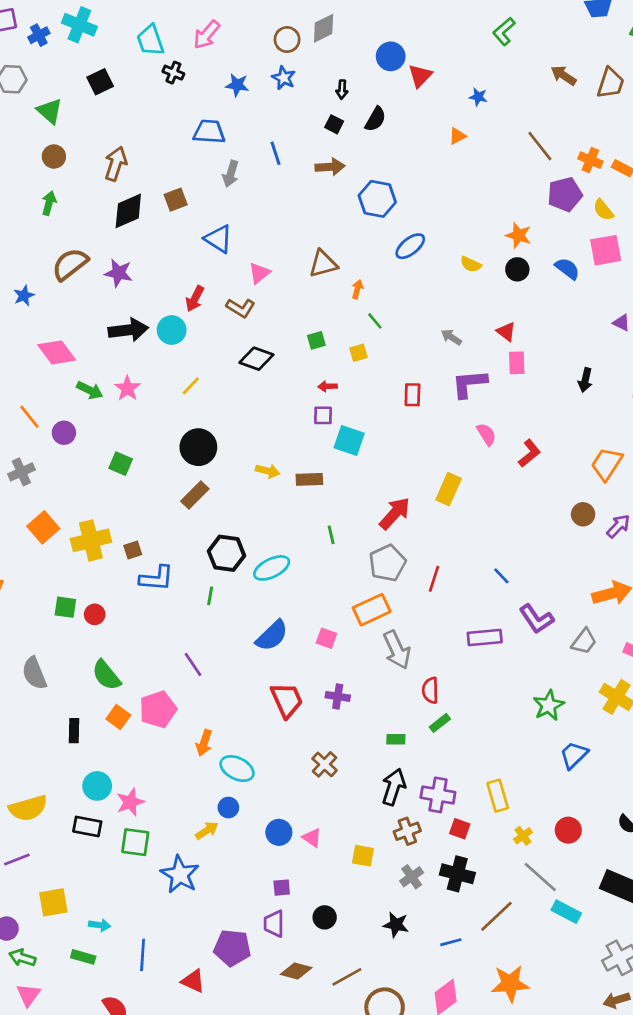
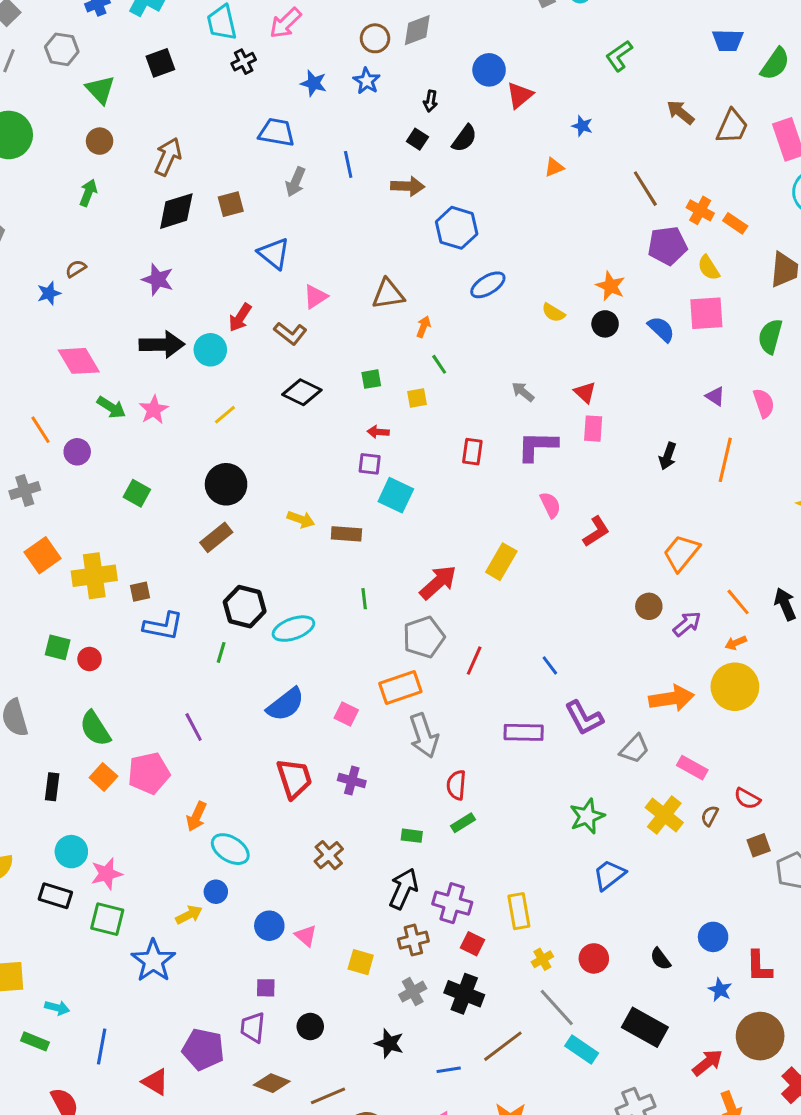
black cross: (173, 73) -> (244, 62), turned 35
brown semicircle: (70, 264) -> (76, 269), moved, size x0.5

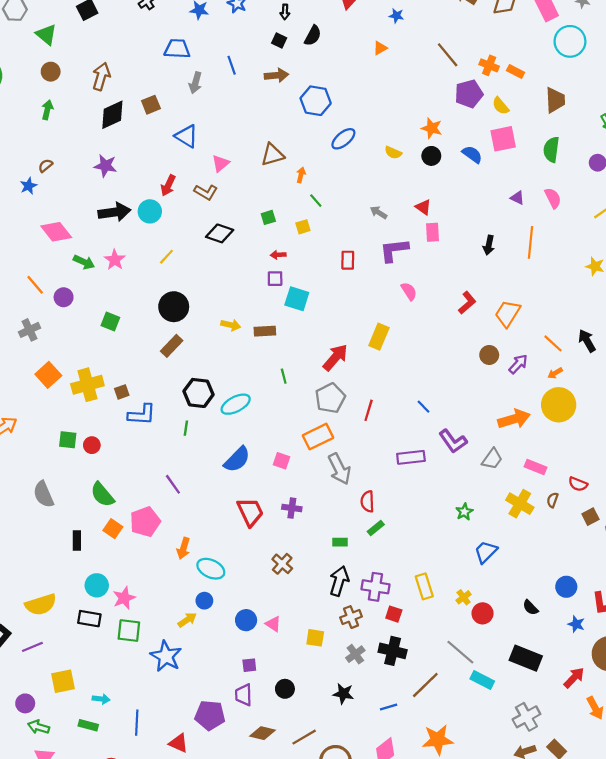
red L-shape: (596, 531) -> (467, 303), moved
green star: (587, 816) -> (464, 512), size x0.7
yellow cross: (542, 959) -> (464, 597), moved

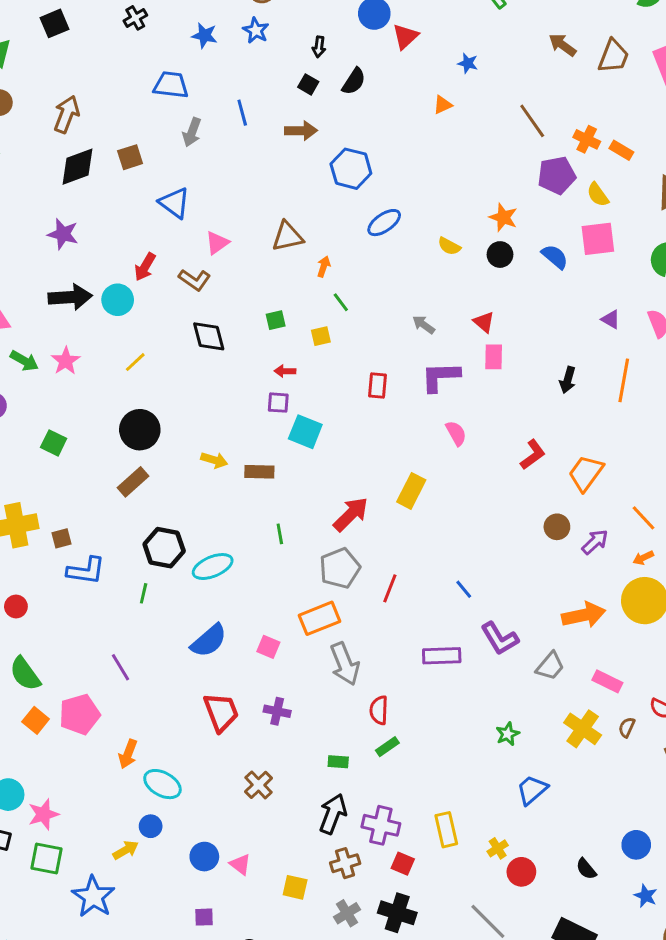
black diamond: (220, 233) -> (209, 336), turned 52

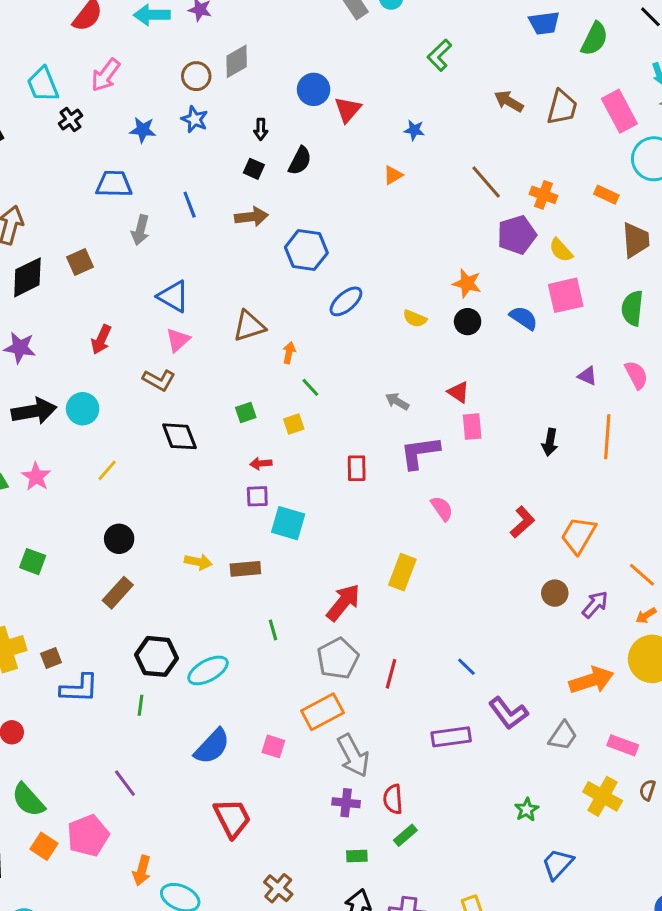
orange rectangle: (621, 150) -> (606, 195), moved
blue triangle: (175, 203) -> (173, 296), moved
red arrow: (145, 267) -> (101, 340), moved
black circle: (140, 430) -> (119, 539), size x0.7
purple cross: (277, 711) -> (346, 803), moved

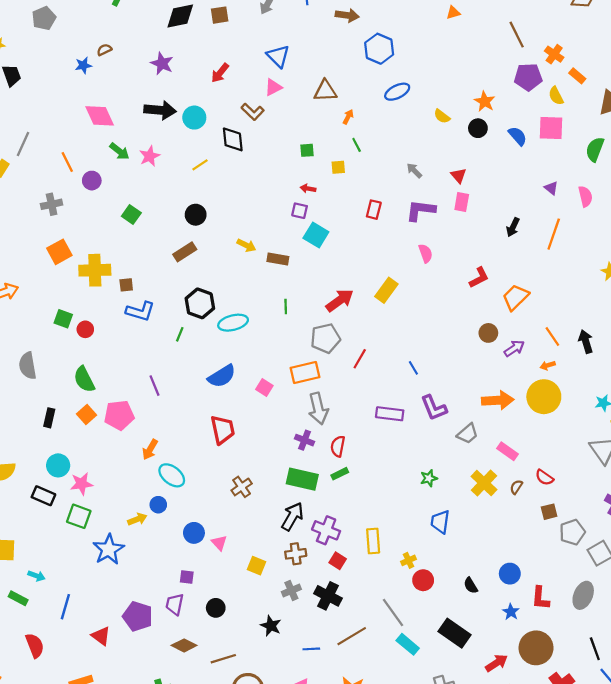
orange rectangle: (606, 195) -> (577, 76), moved
black diamond: (179, 436) -> (233, 139), moved
green rectangle: (357, 856) -> (302, 479), size x2.0
blue trapezoid: (558, 864) -> (440, 522), turned -50

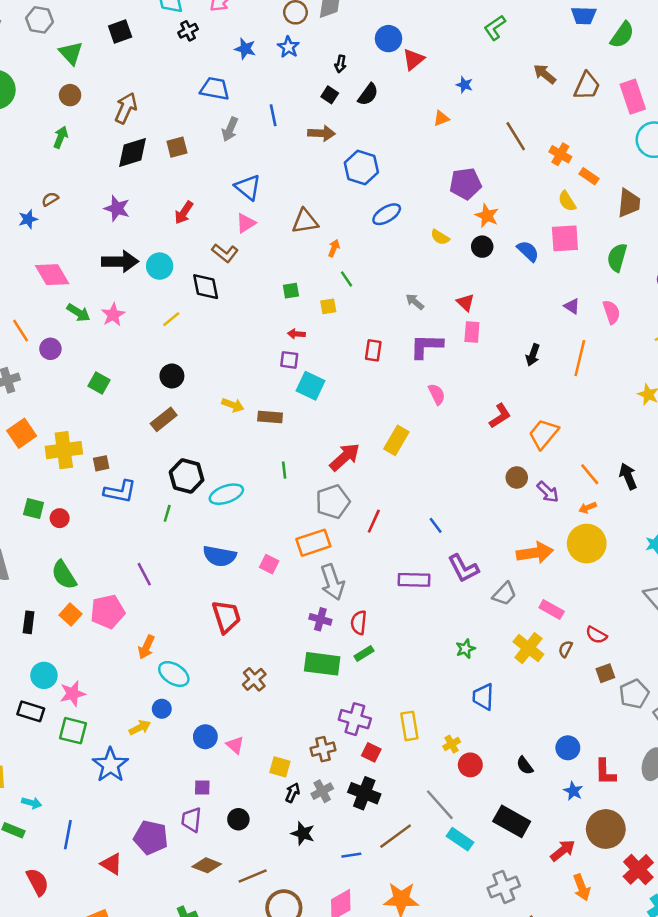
purple pentagon: (528, 77) -> (465, 184), moved
purple arrow: (514, 348) -> (548, 492), turned 84
blue semicircle: (222, 376) -> (220, 556), turned 48
black arrow: (292, 516) -> (293, 793), moved, size x0.6

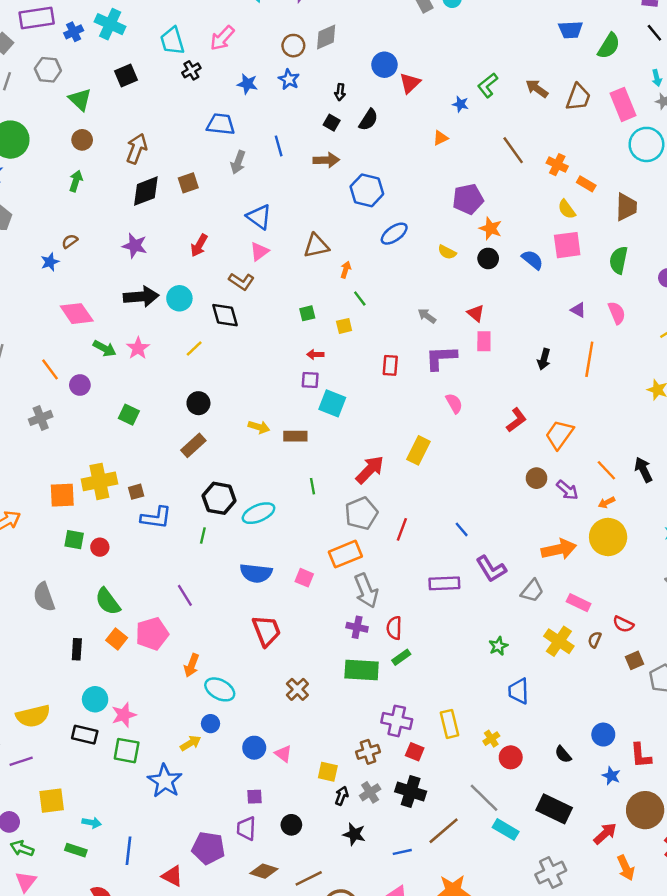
green L-shape: (495, 28) -> (488, 85), moved
orange square: (22, 433) -> (62, 495), moved, turned 36

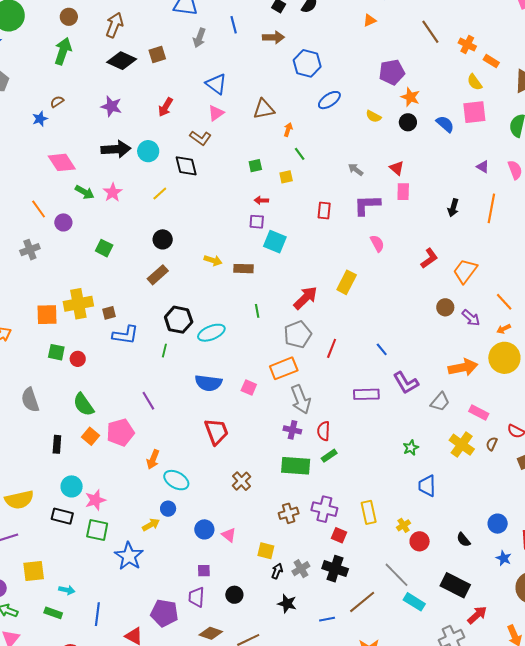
green arrow: (76, 181) -> (63, 51), size x1.5
black diamond: (146, 191) -> (122, 61), turned 44
brown cross: (368, 752) -> (289, 513), moved
red arrow: (605, 834) -> (477, 615), moved

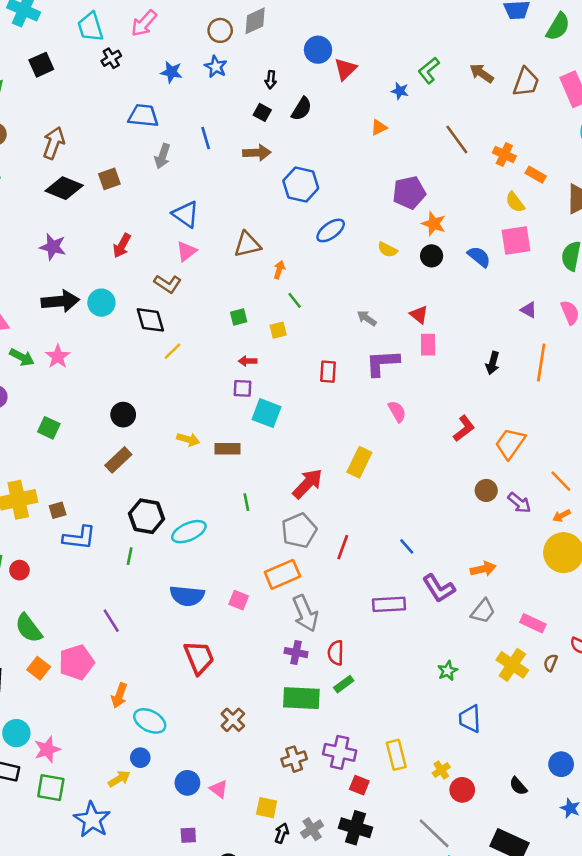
yellow line: (160, 194) -> (172, 351), moved
orange arrow: (463, 367) -> (483, 569), moved, size x0.7

